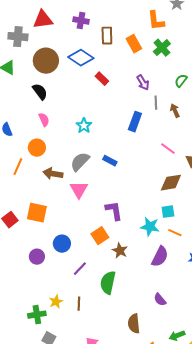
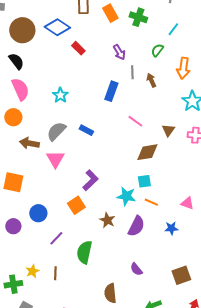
green cross: (162, 48) -> (138, 17), turned -30
pink semicircle: (44, 120) -> (20, 89), size x1.6
pink line: (168, 149) -> (135, 121), moved
purple L-shape: (114, 211) -> (90, 180), turned 55
brown star: (120, 251) -> (107, 220), moved

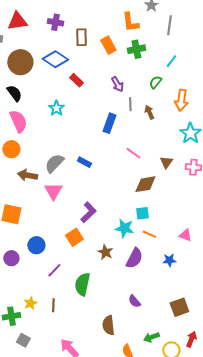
green cross: (138, 17) -> (136, 49), turned -30
cyan star: (60, 95) -> (56, 108), moved

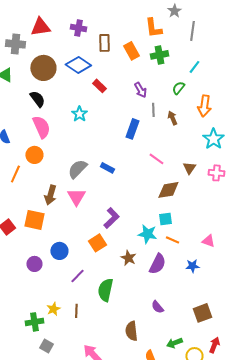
brown arrow: (27, 175) -> (50, 195), moved, turned -84

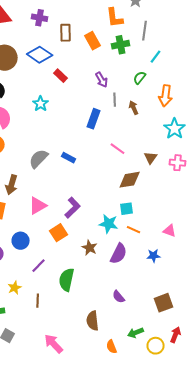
gray line: (192, 31) -> (145, 31), moved
pink triangle: (76, 197) -> (38, 206), moved, turned 30
yellow star: (53, 309) -> (15, 288), moved

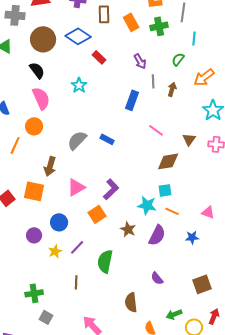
cyan line: (156, 57) -> (194, 38), turned -32
orange arrow: (166, 96) -> (204, 77), turned 45
brown arrow: (134, 108) -> (172, 89), turned 40
yellow star: (15, 288) -> (55, 251), moved

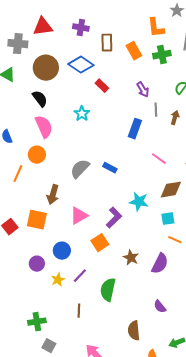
cyan star: (147, 205) -> (139, 202), moved

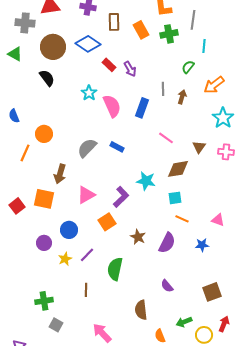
purple arrow: (143, 90) -> (130, 69), moved
pink semicircle: (44, 127) -> (112, 106), moved

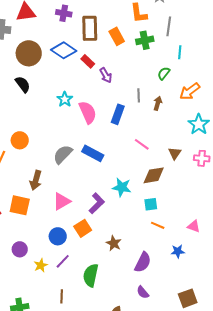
brown rectangle: (114, 22) -> (90, 28), size x1.4
red rectangle: (109, 65) -> (88, 61), moved
blue rectangle: (117, 147) -> (93, 153), size x1.5
blue circle: (69, 230) -> (58, 236), moved
purple semicircle: (167, 243) -> (143, 262), moved

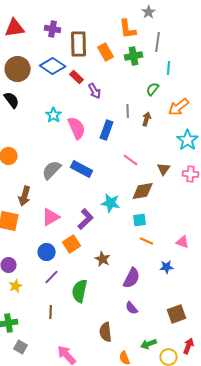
yellow star: (41, 265) -> (16, 286), moved

